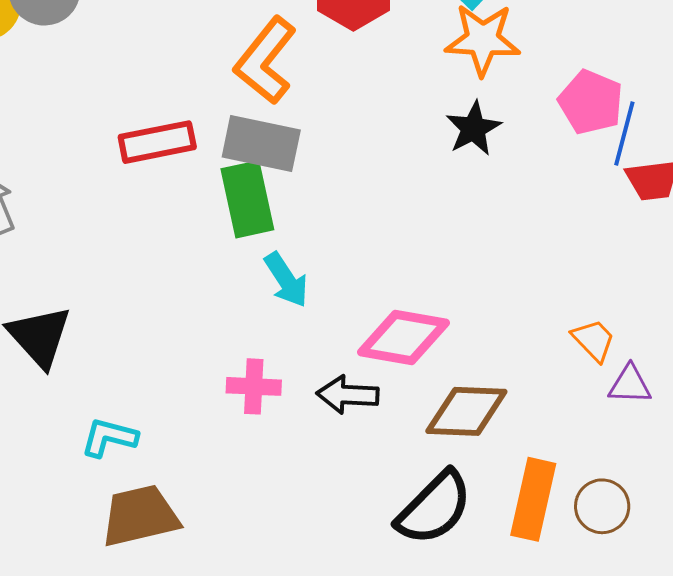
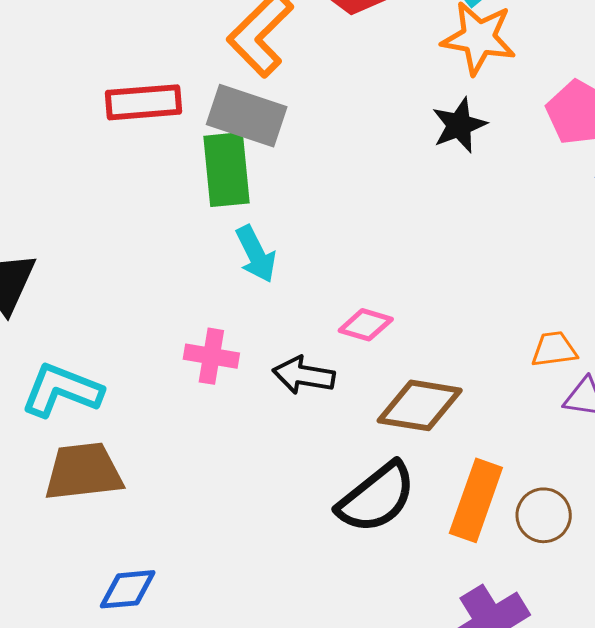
pink diamond: (403, 338) -> (366, 325), size x0.6
orange trapezoid: (593, 340) -> (554, 349), turned -60
cyan L-shape: (109, 437) -> (62, 390), size x1.4

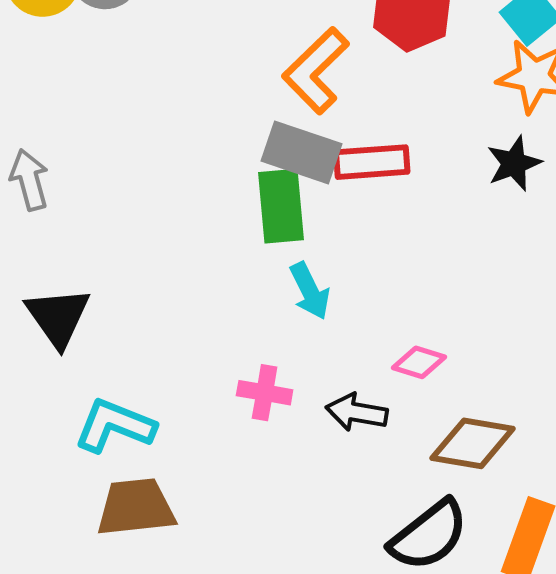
red rectangle: (143, 102) -> (372, 162), moved

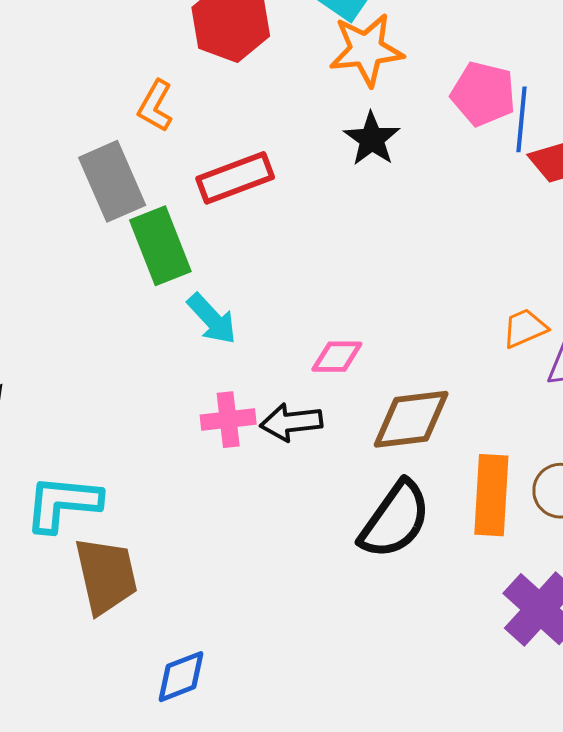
orange L-shape: (316, 71) -> (155, 106), size x0.6
gray rectangle: (301, 152) -> (112, 181), moved, turned 64
pink cross: (265, 393) -> (228, 420), moved
brown trapezoid: (136, 507) -> (106, 576), turned 100

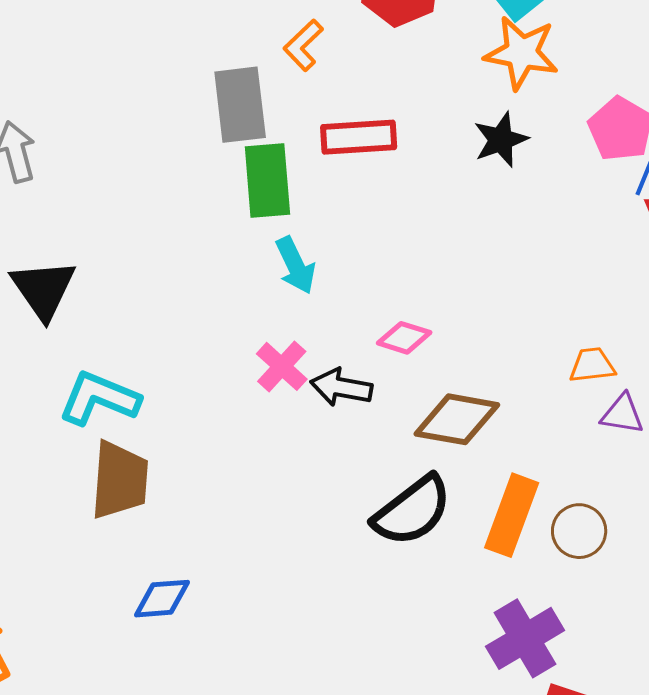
pink cross: (228, 420) -> (282, 366), turned 32

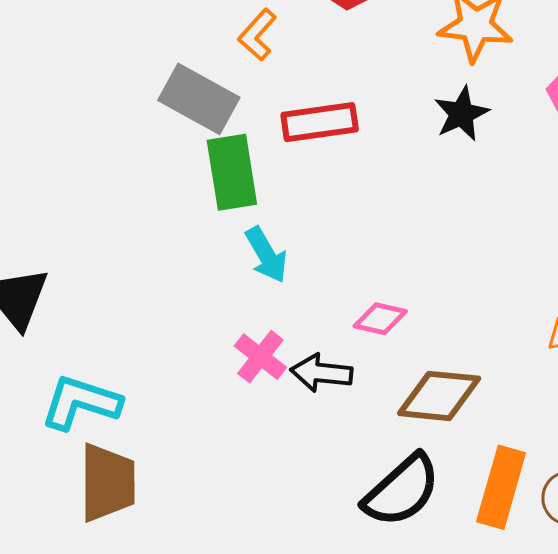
gray rectangle: (240, 105) -> (199, 99), turned -50

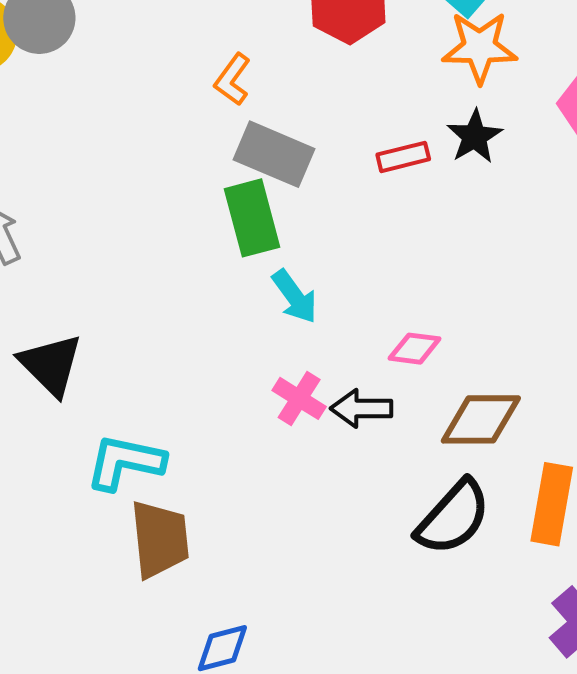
orange L-shape: (257, 35) -> (233, 79), moved
gray rectangle: (199, 99) -> (274, 154), moved
red rectangle: (320, 122) -> (403, 157), moved, size x0.7

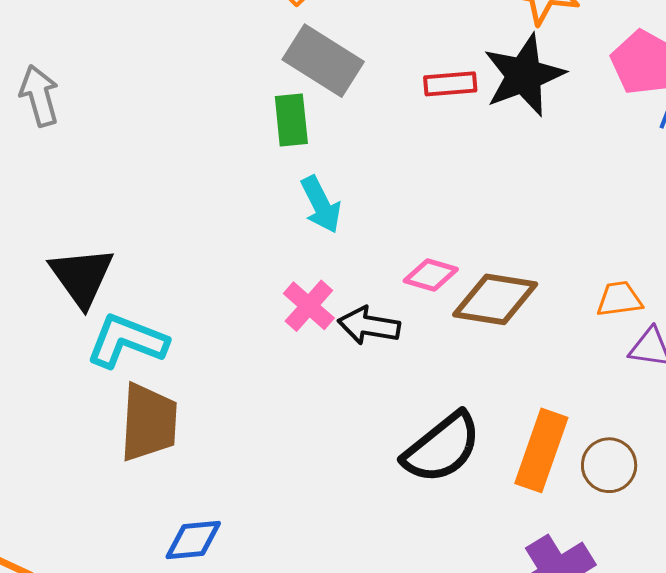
black star: (475, 137) -> (524, 75), size x1.5
green rectangle: (252, 218) -> (291, 120), size x0.7
black triangle: (51, 365) -> (82, 277), moved
brown diamond: (481, 419) -> (495, 299), moved

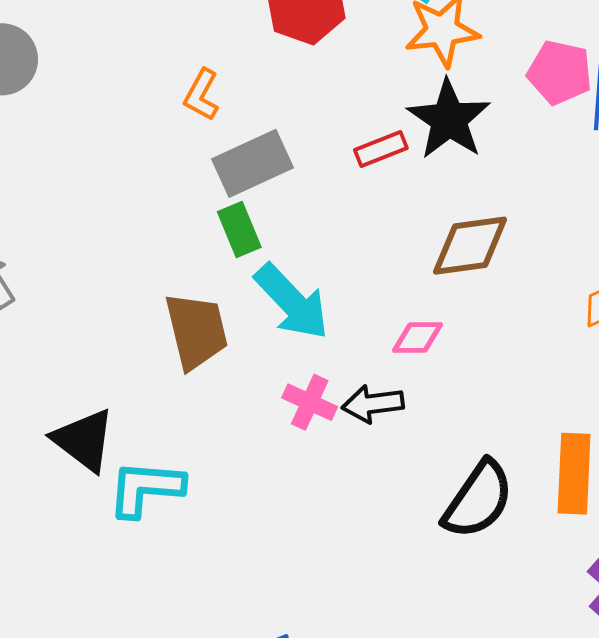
gray rectangle: (323, 61) -> (253, 163), turned -40
cyan arrow: (321, 204) -> (292, 302), size x1.5
brown diamond: (495, 299) -> (470, 246), moved
brown trapezoid: (149, 422) -> (196, 331), moved

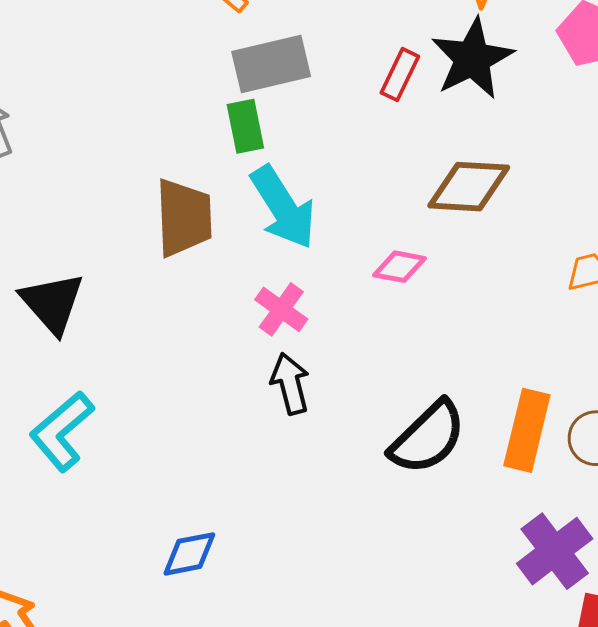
red rectangle: (381, 149) -> (400, 75), turned -54
black arrow: (373, 404) -> (290, 384), moved, turned 72
cyan L-shape: (146, 488) -> (62, 431), moved, turned -56

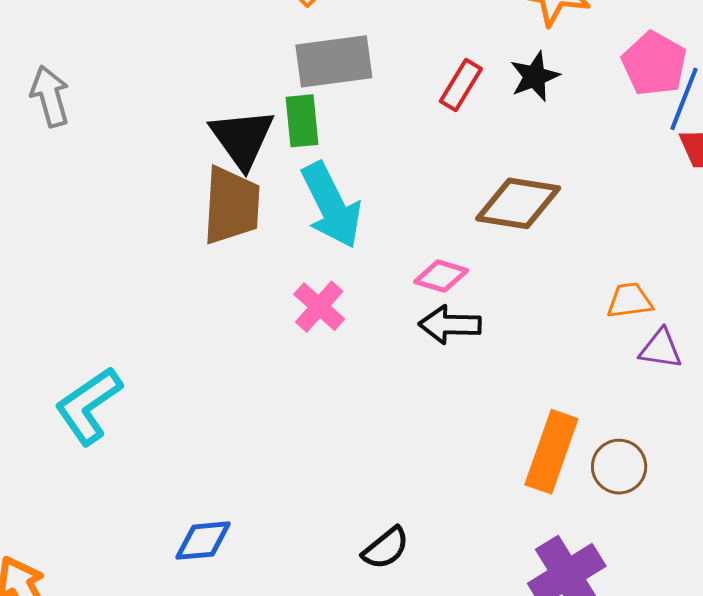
black star: (472, 59) -> (535, 76), size x0.6
black triangle: (52, 303) -> (242, 138), moved
black arrow: (290, 384) -> (450, 325), moved, turned -80
black semicircle: (428, 438) -> (386, 548), moved, size x0.6

